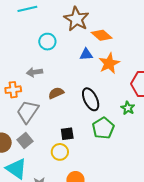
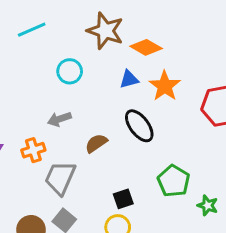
black ellipse: (91, 99) -> (139, 126), moved
green star: (128, 108) -> (208, 205), moved

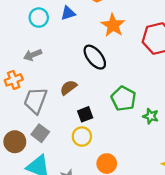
blue triangle: (129, 79) -> (68, 13), moved
brown semicircle: (96, 143) -> (68, 88), moved

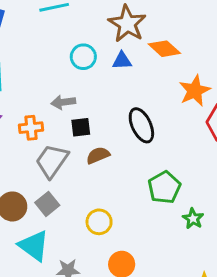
orange star: (113, 25) -> (195, 91), moved
black square: (85, 114) -> (81, 127), moved

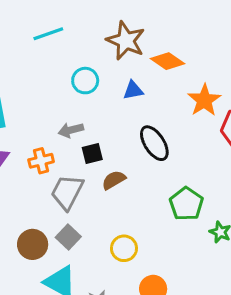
blue triangle: (122, 61) -> (133, 90), moved

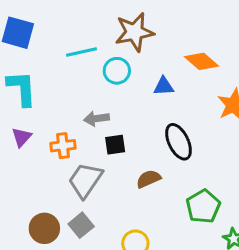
cyan line: (48, 34) -> (81, 52), moved
brown star: (126, 41) -> (134, 32), moved, turned 30
brown semicircle: (114, 180) -> (148, 179), moved

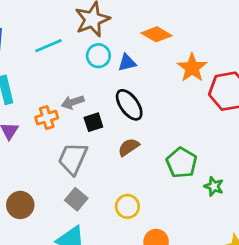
cyan circle: (117, 71) -> (98, 56), moved
black ellipse: (179, 142) -> (129, 105), moved
orange cross: (63, 146) -> (47, 118), moved
brown circle: (44, 228) -> (20, 205), moved

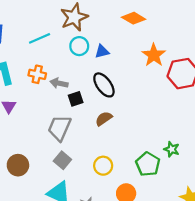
orange diamond: (157, 34) -> (134, 18), moved
gray arrow: (73, 102) -> (59, 83), turned 30
orange cross: (47, 118) -> (37, 74), moved, turned 30
green pentagon: (182, 163) -> (148, 164), moved

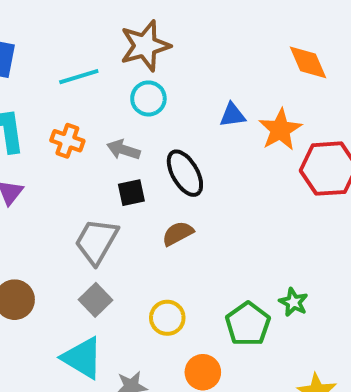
orange diamond: (134, 18) -> (308, 62), moved, turned 30
blue triangle: (102, 51) -> (232, 115), moved
gray arrow: (59, 83) -> (124, 150), moved

